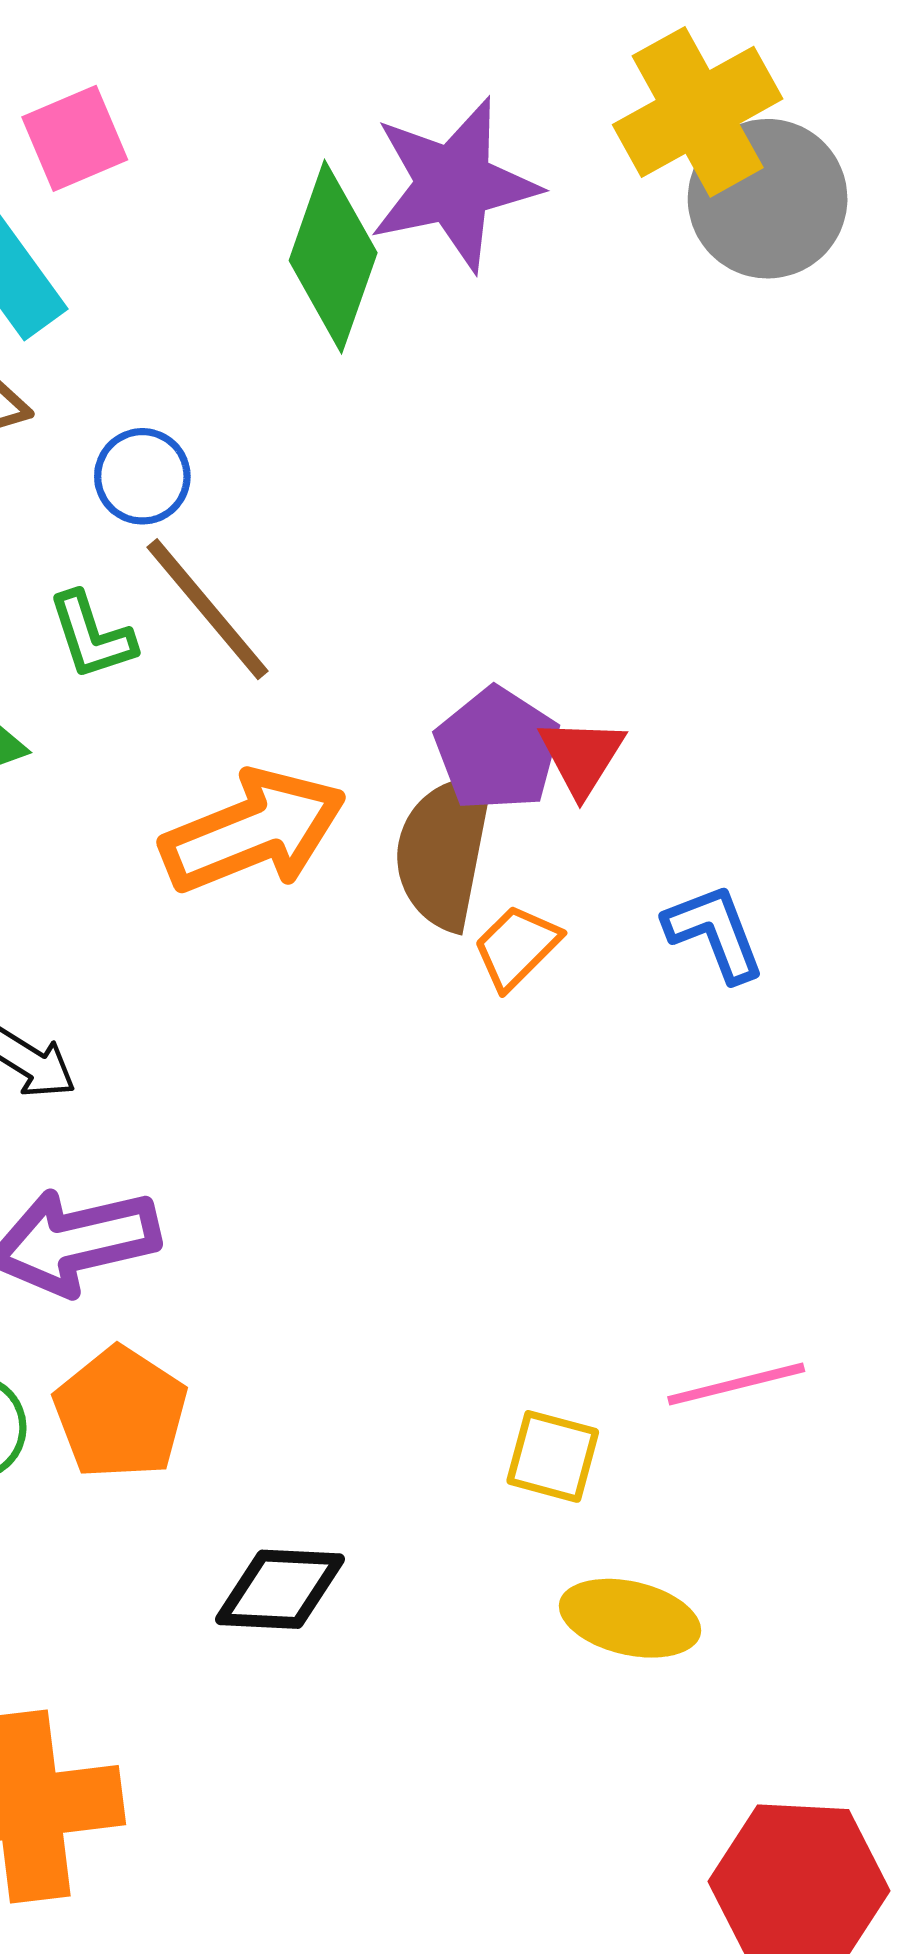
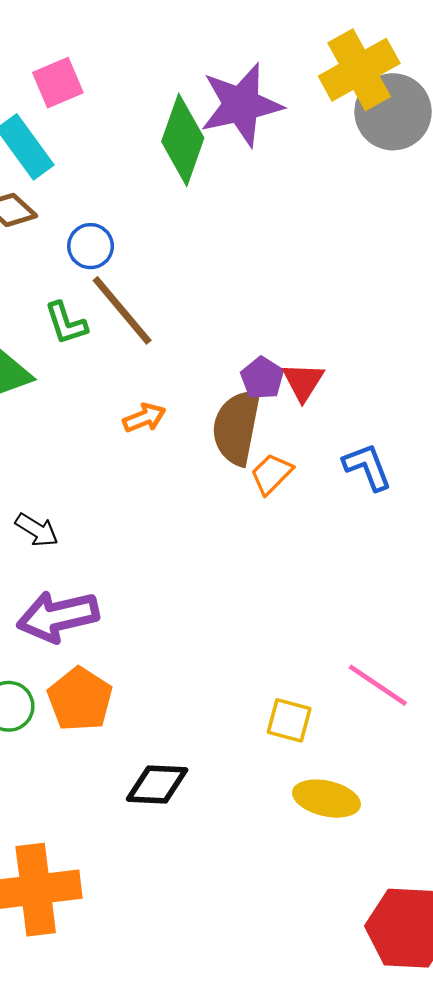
purple pentagon: (497, 749) -> (262, 378), size x0.7
orange arrow: (253, 831) -> (144, 418), size x0.5
pink line: (736, 1384) -> (378, 685), turned 48

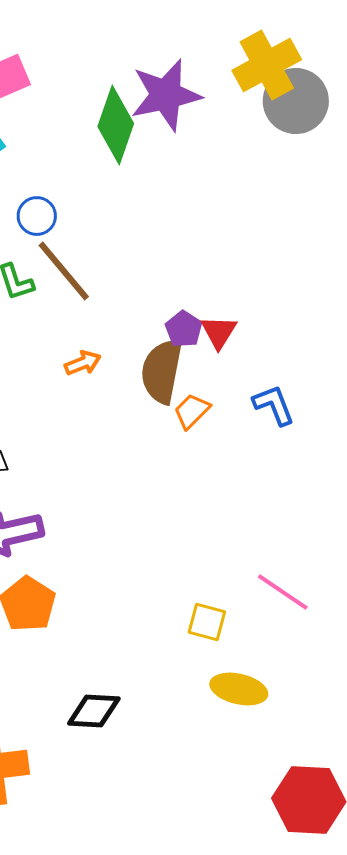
black diamond: (157, 785) -> (94, 711), moved

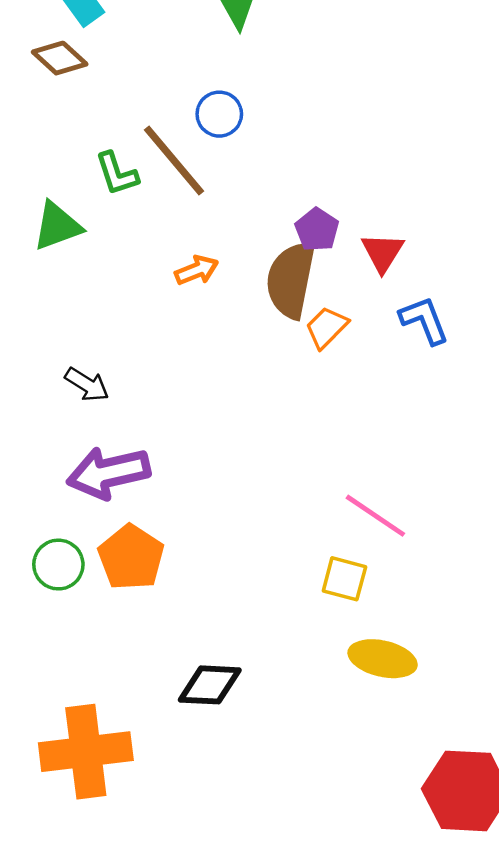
blue circle: (37, 216) -> (219, 114), moved
red triangle: (219, 332) -> (383, 252), moved
pink line: (283, 592) -> (375, 516), moved

